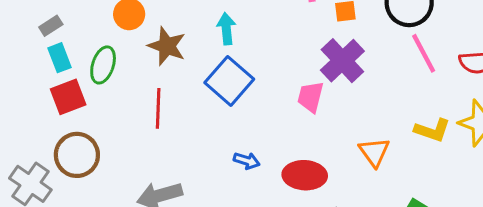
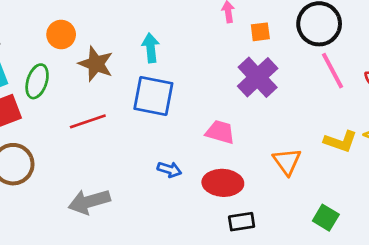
blue square: (229, 81) -> (153, 96), turned -30
pink trapezoid: (310, 97) -> (220, 132), moved, turned 92
red line: (158, 108) -> (88, 121), turned 69

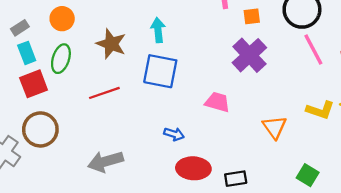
orange circle: (61, 34) -> (62, 19), moved
red ellipse: (223, 183) -> (193, 168), moved

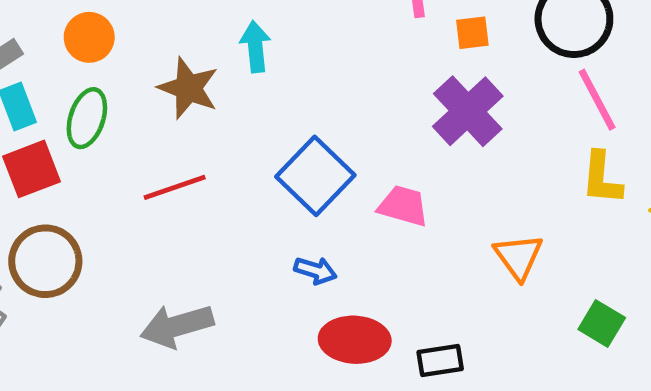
cyan arrow: (158, 30) -> (255, 47), moved
blue square: (160, 71) -> (315, 176), moved, turned 33
yellow L-shape: (320, 110) -> (602, 178), moved, turned 76
green square: (308, 175) -> (602, 324), moved

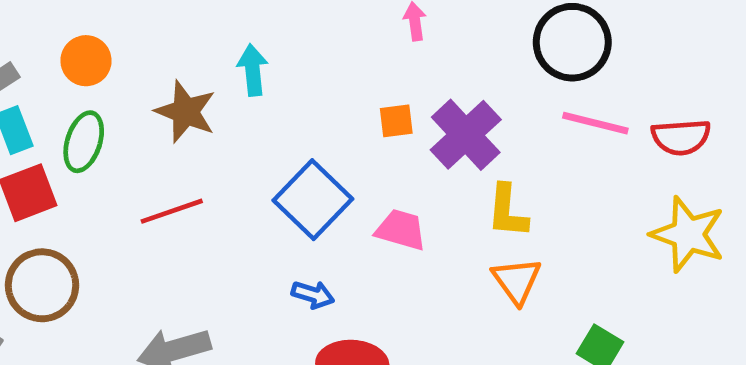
orange square: (472, 33) -> (396, 121), moved
pink line: (597, 100) -> (595, 123), turned -48
yellow L-shape: (602, 178) -> (507, 211), moved

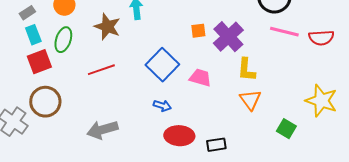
yellow star: (688, 234) -> (321, 101), moved

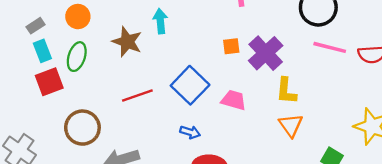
red line: (101, 70) -> (137, 95), moved
brown circle: (45, 102) -> (82, 128), moved

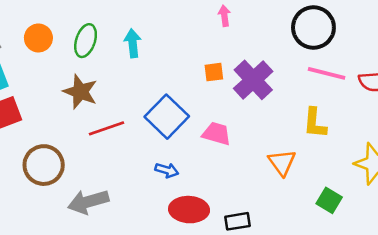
brown star: (127, 42) -> (80, 92), moved
green ellipse: (77, 57) -> (86, 41), moved
yellow L-shape: (286, 91) -> (315, 123), moved

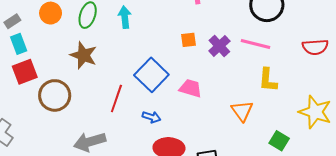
pink line: (327, 73) -> (255, 44), moved
purple cross: (253, 80) -> (219, 46), size x0.7
red line: (107, 128) -> (116, 99), moved, turned -52
brown circle: (44, 165) -> (55, 95), moved

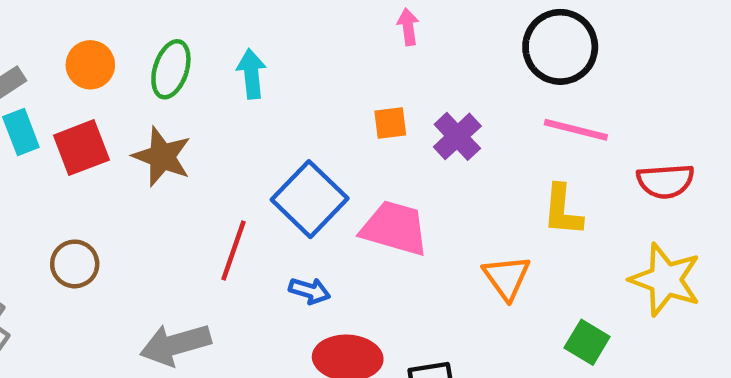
pink line: (255, 44) -> (576, 130), moved
red semicircle: (315, 47) -> (665, 181), moved
red square: (25, 72) -> (81, 148), moved
pink trapezoid: (191, 88) -> (395, 228), size x1.4
brown circle: (55, 95) -> (75, 264), moved, size x0.7

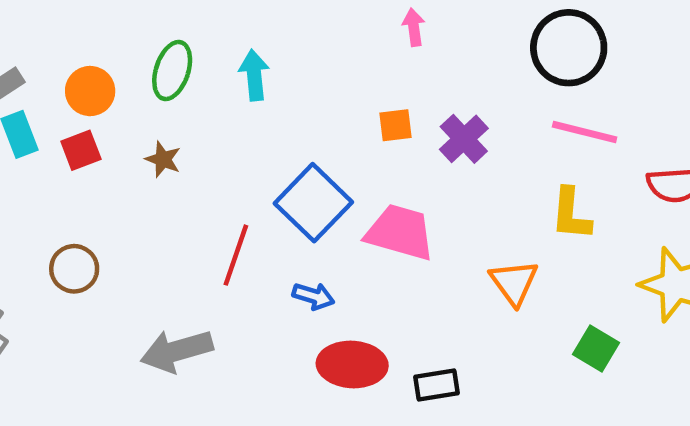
orange circle: (90, 65) -> (90, 91), moved
red square: (81, 148) -> (81, 150), size x0.7
brown star: (162, 157) -> (163, 159), size x0.6

